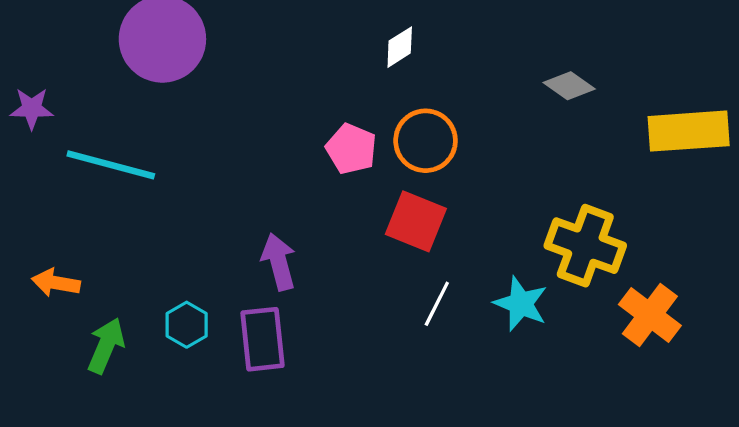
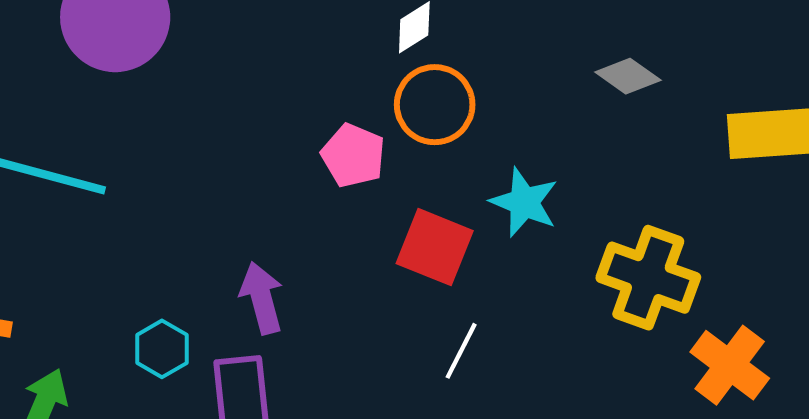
orange circle: (426, 141) -> (435, 105), moved
cyan star: (521, 304) -> (524, 202), moved
cyan hexagon: (187, 325) -> (162, 349), moved

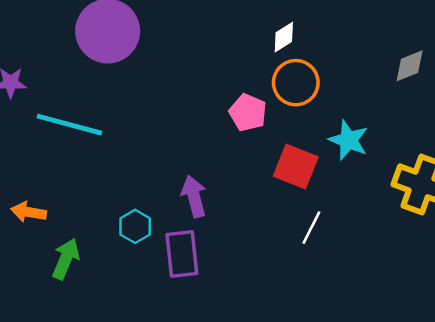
gray diamond: (628, 76) -> (410, 66), turned -57

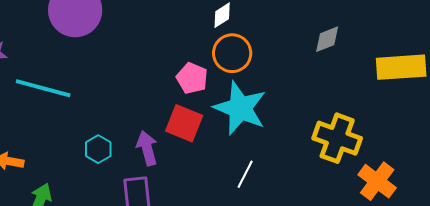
cyan star: (348, 140) -> (240, 108), moved, size x1.6
red square: (296, 166) -> (184, 123), moved
cyan hexagon: (135, 226) -> (98, 149), moved

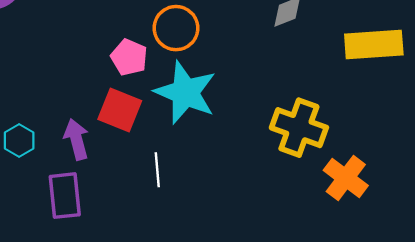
white line: (245, 174) -> (157, 170), moved, turned -32

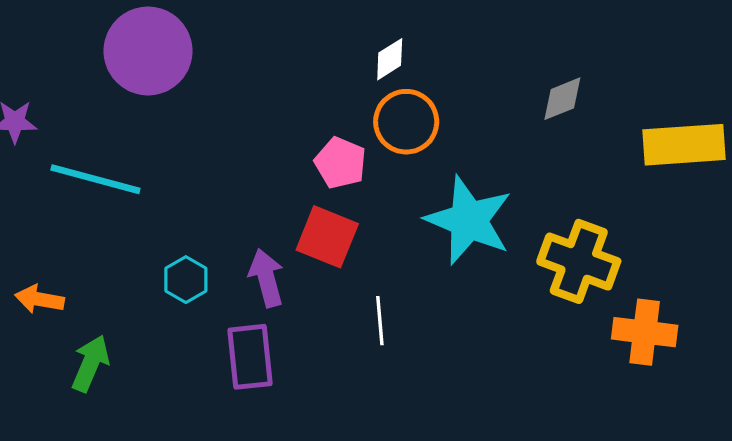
cyan star: (185, 93) -> (469, 220), moved
orange cross: (346, 178) -> (645, 332), turned -30

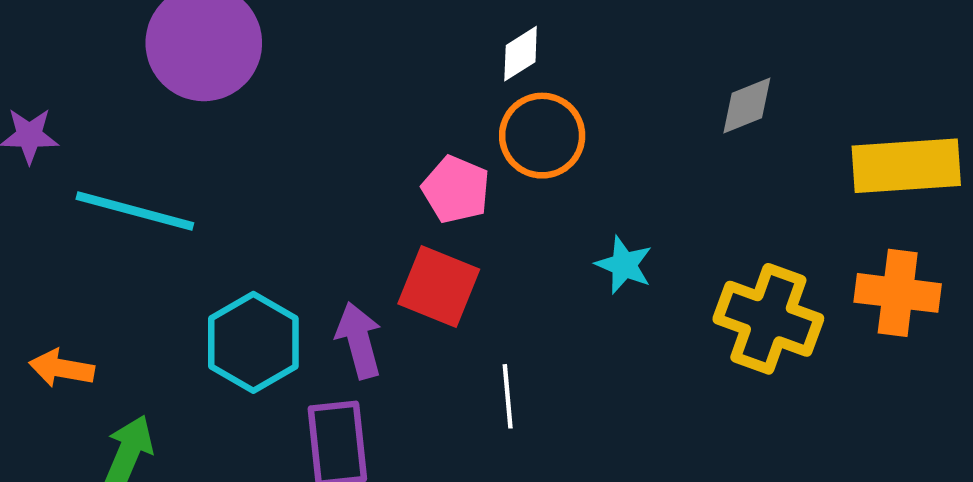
cyan star: (469, 220) -> (624, 265), size x0.5
cyan hexagon: (186, 280) -> (253, 342), size x1.6
orange cross: (645, 332) -> (898, 293), moved

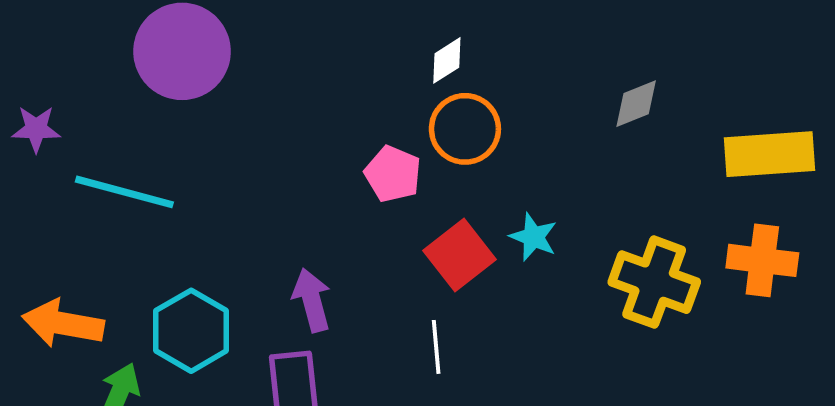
red square: (439, 286) -> (460, 255), moved, turned 30
cyan hexagon: (253, 342) -> (191, 331), moved
orange arrow: (62, 368) -> (63, 324), size x1.5

